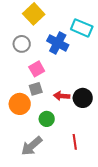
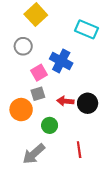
blue cross: (58, 43) -> (61, 61), moved

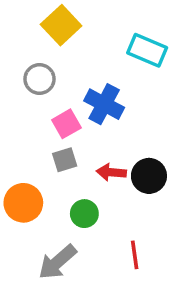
orange circle: (21, 110) -> (23, 203), moved

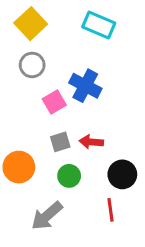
yellow square: (61, 25) -> (31, 24), moved
cyan rectangle: (147, 50) -> (99, 25), moved
gray square: (65, 160) -> (60, 142), moved
black circle: (149, 176) -> (122, 174), moved

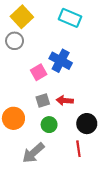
gray circle: (32, 65) -> (15, 41), moved

